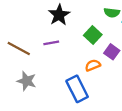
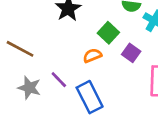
purple line: (51, 43) -> (59, 80), moved, turned 56
orange semicircle: (93, 65) -> (92, 56), moved

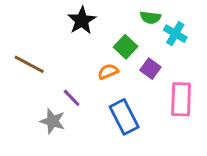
gray star: (29, 88) -> (53, 121), moved
blue rectangle: (90, 97) -> (124, 117), moved

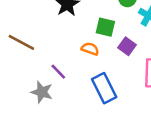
green square: (126, 47) -> (105, 27), turned -30
orange semicircle: (108, 72) -> (90, 49), turned 42

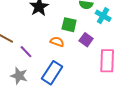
purple line: (58, 72) -> (26, 52), moved
blue rectangle: (104, 88) -> (52, 73), moved, turned 60

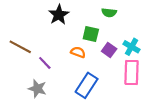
cyan cross: (103, 16) -> (132, 47), moved
blue rectangle: (52, 73) -> (87, 85), moved

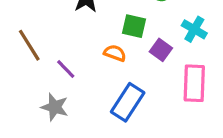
brown line: (20, 47) -> (29, 45), turned 30
cyan cross: (132, 47) -> (194, 29), moved

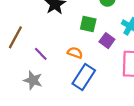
brown line: (29, 45) -> (15, 37), turned 60
orange semicircle: (115, 53) -> (75, 53), moved

